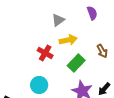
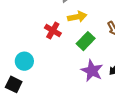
cyan circle: (39, 85) -> (24, 61), moved

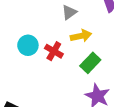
cyan circle: (24, 61) -> (28, 45), moved

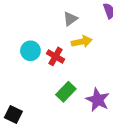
green rectangle: (90, 63) -> (66, 92), moved

